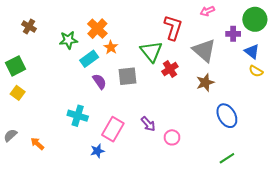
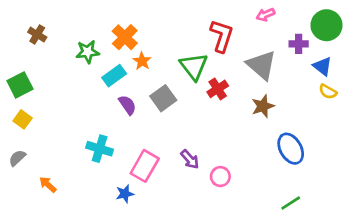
gray square: (127, 76) -> (163, 98), turned -30
gray semicircle: (10, 135) -> (17, 158), moved

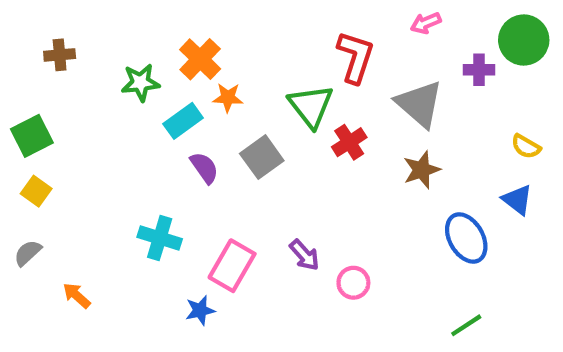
brown cross: (37, 35) -> (60, 55), turned -36
orange star: (142, 61) -> (228, 97), turned -30
blue triangle: (323, 66) -> (517, 200), moved

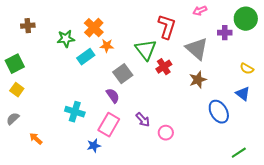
purple semicircle: (204, 168) -> (113, 96), moved
green line: (466, 325) -> (239, 153), moved

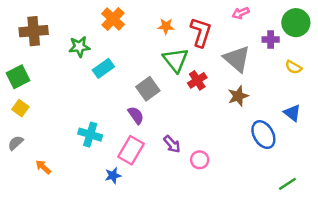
brown cross: (28, 26) -> (34, 31), size x1.6
orange cross: (94, 28) -> (113, 19), moved
orange star: (107, 46) -> (166, 26), moved
yellow semicircle: (247, 69) -> (293, 67), moved

